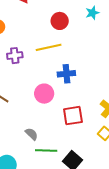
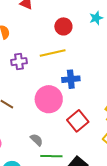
pink circle: (44, 94) -> (49, 99), size x1.4
red square: (73, 116) -> (78, 121), turned -30

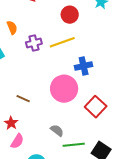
purple cross: (19, 62) -> (34, 43), moved

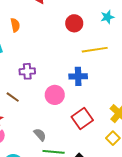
yellow line: (62, 42) -> (95, 50), moved
purple cross: (34, 43) -> (27, 71), moved
pink circle: (64, 89) -> (55, 95), size x0.7

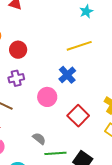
red circle: (74, 23) -> (18, 50), moved
blue cross: (78, 76) -> (67, 75), turned -30

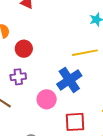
blue cross: (67, 75) -> (69, 80), size x1.4
red square: (78, 116) -> (75, 122), turned 35

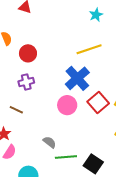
pink circle: (47, 99) -> (67, 105), moved
red square: (75, 122) -> (98, 102), moved, turned -30

